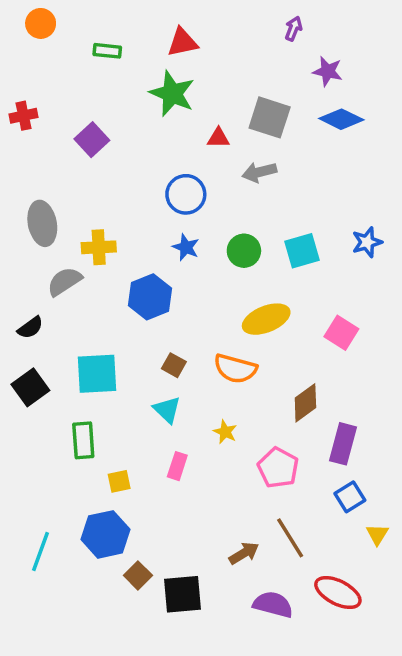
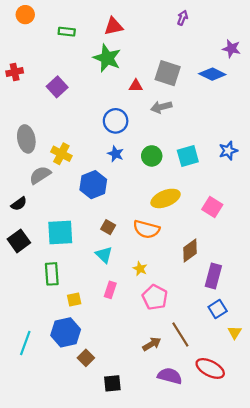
purple star: (328, 71) -> (231, 49), moved
yellow cross: (99, 247) -> (61, 154), turned 30
pink pentagon: (278, 468) -> (155, 297), moved
black square: (182, 594) -> (112, 383), moved, size x0.7

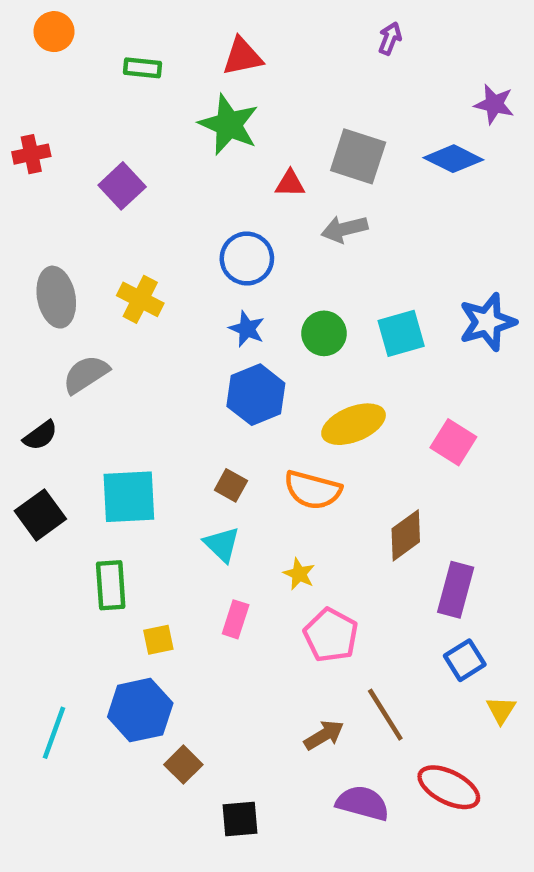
blue star: (228, 151) -> (487, 322), size x1.4
yellow cross: (61, 154) -> (140, 299), moved
blue hexagon: (93, 185) -> (256, 395), moved

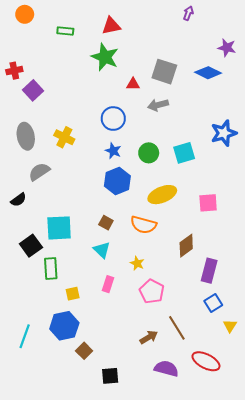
purple arrow: (390, 38) -> (188, 13), moved
purple square: (122, 186) -> (33, 90), moved
blue star: (487, 322) -> (224, 133), moved
pink square: (453, 442) -> (208, 203), turned -36
black square: (40, 515) -> (31, 246), moved

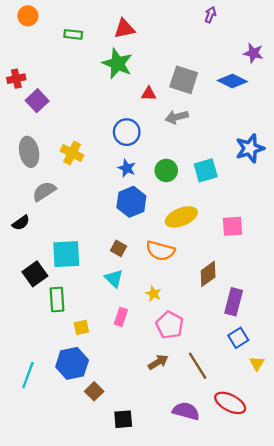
brown arrow: (149, 337) -> (158, 362), moved

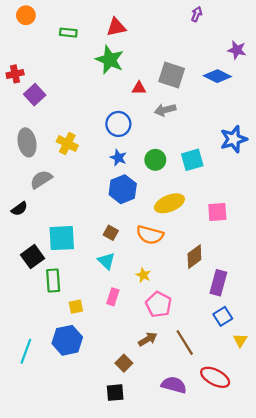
brown square: (94, 391) -> (124, 363), moved

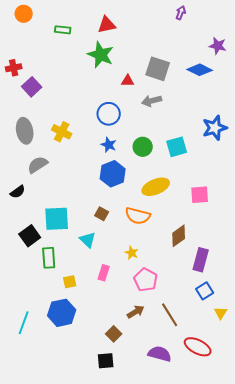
cyan triangle: (106, 261) -> (88, 240), moved

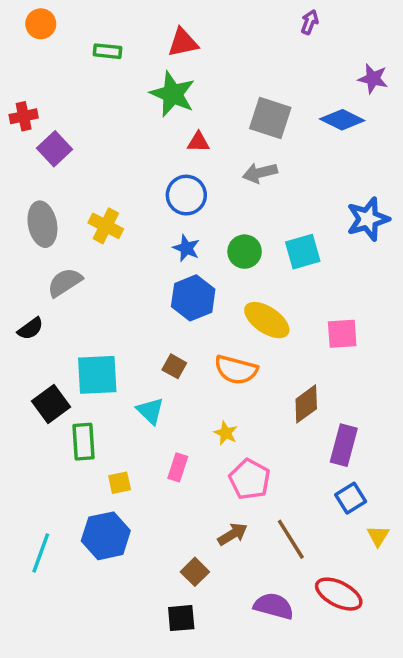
red triangle: (128, 81) -> (198, 142), moved
yellow ellipse: (156, 187) -> (267, 320), turned 56

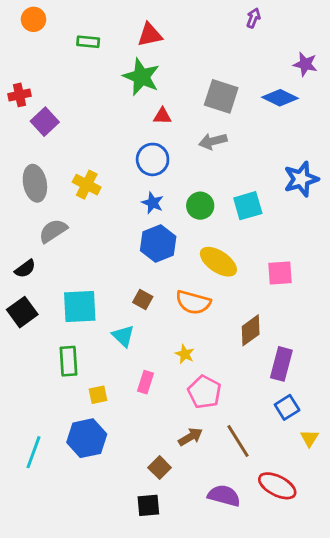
black square: (51, 404) -> (22, 312), moved

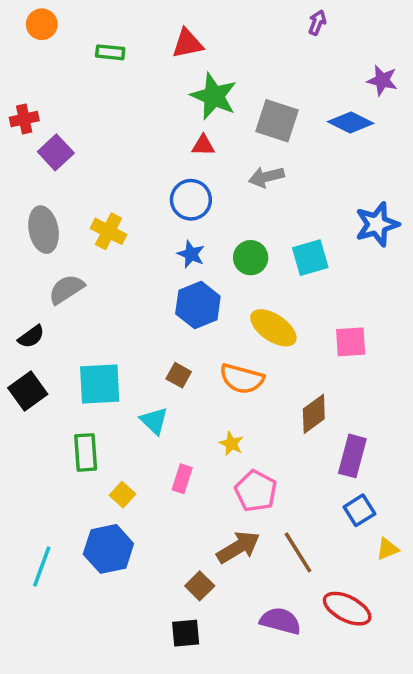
green star: (141, 77) -> (214, 96), moved
yellow square: (98, 395) -> (122, 495), turned -36
brown arrow: (190, 437) -> (238, 547), size x1.4
yellow triangle: (309, 438) -> (387, 549), turned 36

